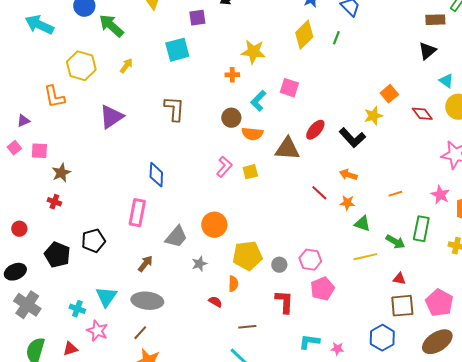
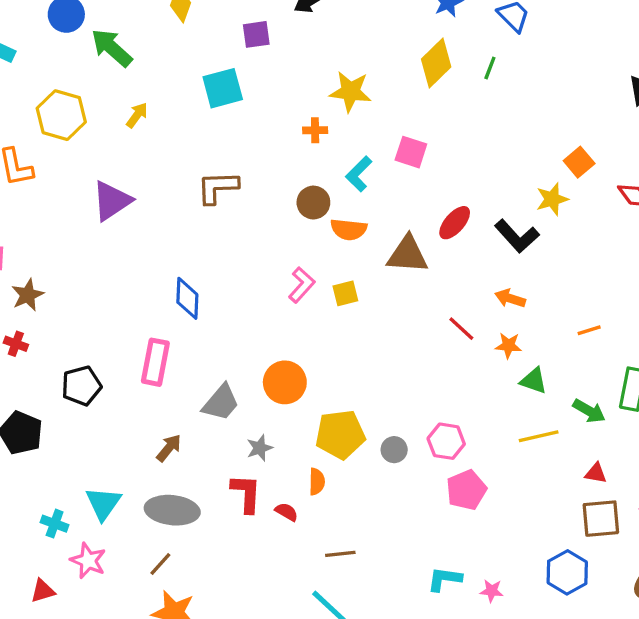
brown L-shape: (174, 109) -> (218, 187), turned -96
black pentagon: (93, 241) -> (81, 386), moved
red L-shape: (284, 302) -> (246, 493), moved

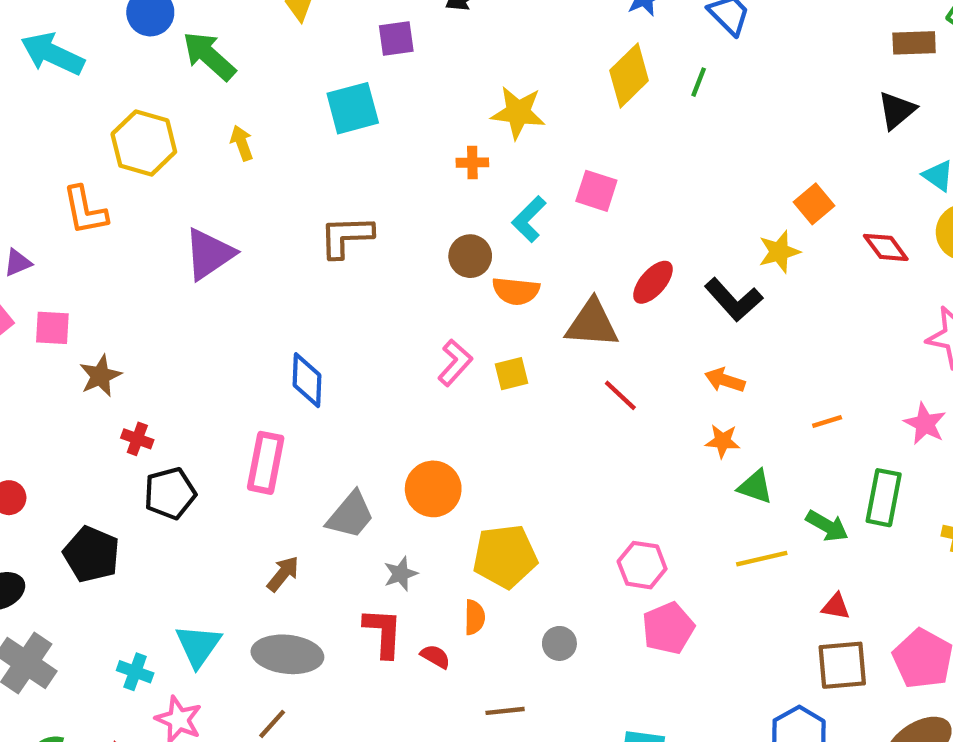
yellow arrow: (137, 115) -> (242, 143), turned -56
red line: (461, 329) -> (620, 395), moved
red cross: (16, 344) -> (137, 439), moved
gray circle: (394, 450) -> (559, 643), moved

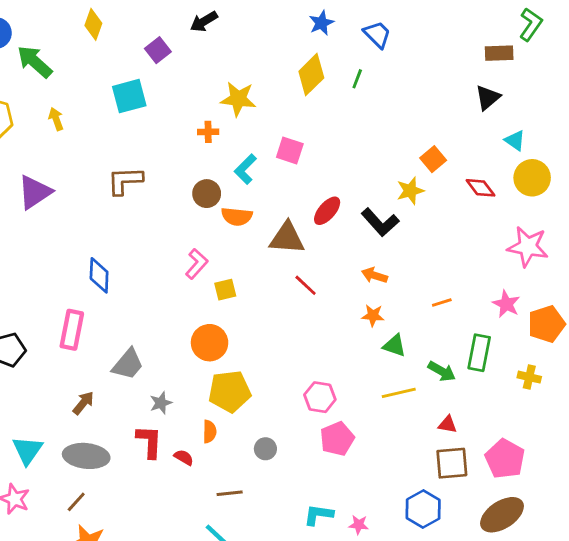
purple square: (396, 39) -> (158, 50), turned -30
yellow square: (512, 374) -> (225, 290), moved
orange circle: (433, 489) -> (210, 343), moved

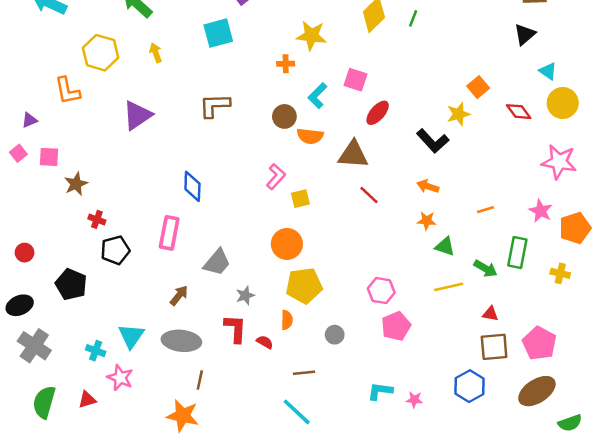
red ellipse: (327, 211) -> (378, 113), moved
brown line: (76, 502) -> (200, 380), moved, turned -30

